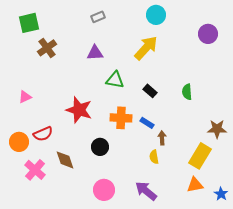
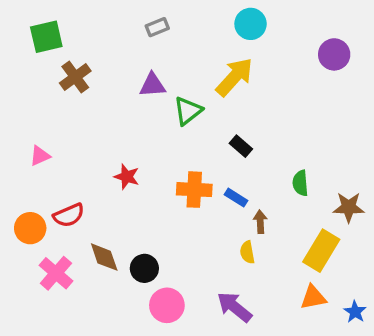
green triangle: (115, 80) -> (188, 111), moved, turned -48
green semicircle: (187, 92) -> (300, 183), moved
red star: (79, 110) -> (127, 177), size x0.6
black circle: (100, 147) -> (144, 268), moved

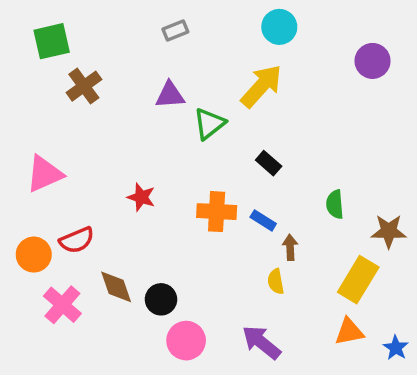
pink triangle: (40, 156) -> (44, 174), size x1.6

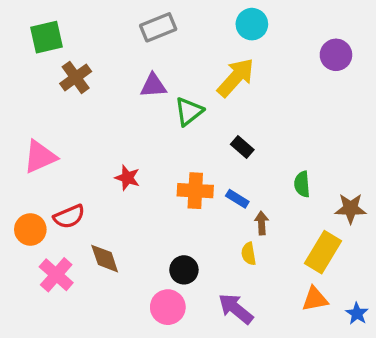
gray rectangle: (175, 30) -> (158, 27), size x1.5
black circle: (161, 299) -> (184, 270), moved

